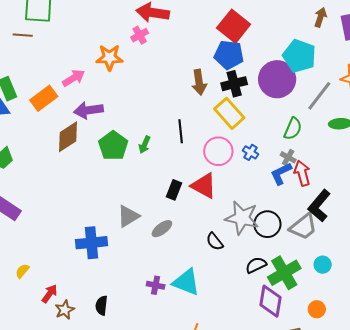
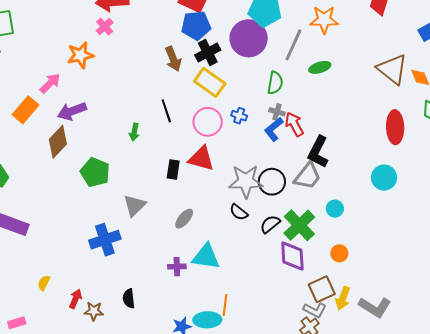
green pentagon: (113, 146) -> (95, 172), moved
gray ellipse: (162, 229) -> (184, 219), moved
black semicircle: (215, 242) -> (239, 212), moved
brown star: (65, 310) -> (94, 311), turned -30

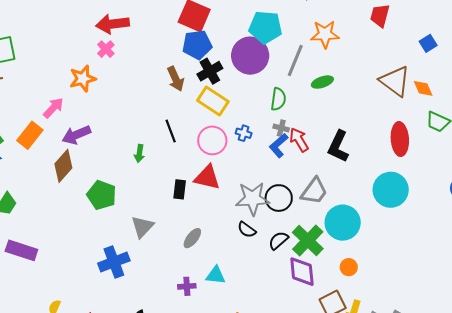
black L-shape: (318, 152) -> (338, 146), moved
cyan circle: (384, 178) -> (391, 190), size x1.4
cyan circle: (335, 209) -> (343, 223), size x2.0
cyan triangle: (206, 257) -> (216, 275), size x0.7

